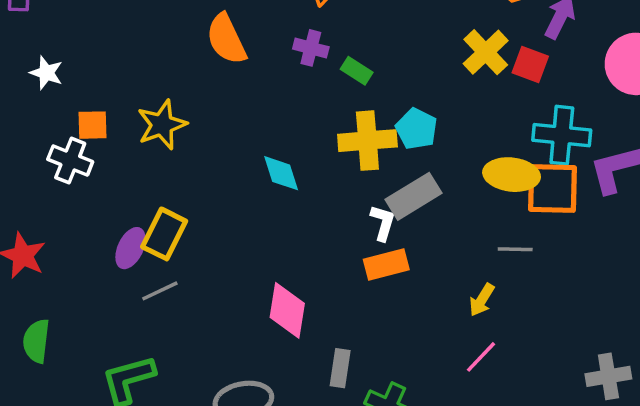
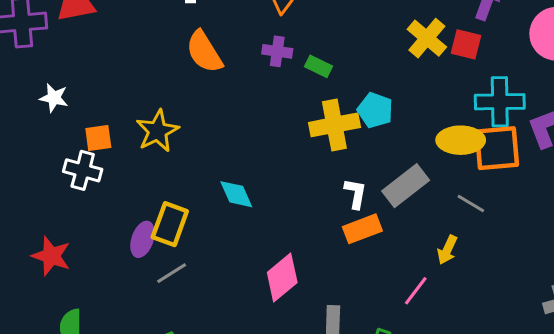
cyan diamond: (281, 173) -> (236, 194), moved
gray rectangle: (414, 196) -> (406, 186), moved
gray line: (515, 249) -> (471, 204), turned 36
pink diamond: (287, 310) -> (282, 278), turned 48
pink line: (481, 357) -> (416, 291), moved

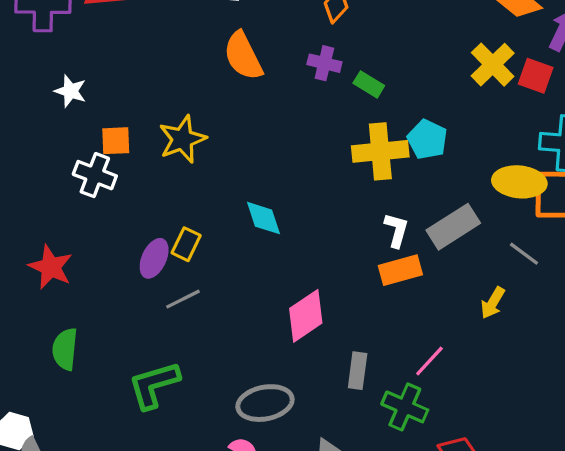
yellow rectangle: (170, 224) -> (186, 244), size x0.7
pink line: (416, 291) -> (429, 361), moved

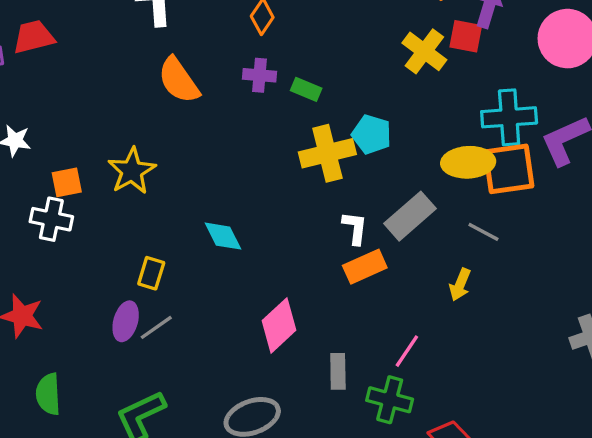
red square: (536, 76) -> (466, 36), moved
purple ellipse: (154, 258) -> (126, 321), moved

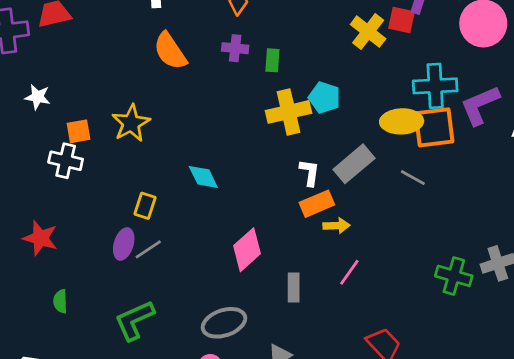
green rectangle: (306, 89) -> (272, 60), turned 70
yellow arrow: (460, 285) -> (336, 226), moved, turned -115
green semicircle: (48, 394) -> (60, 301), size x0.7
green cross: (390, 400) -> (454, 276), moved

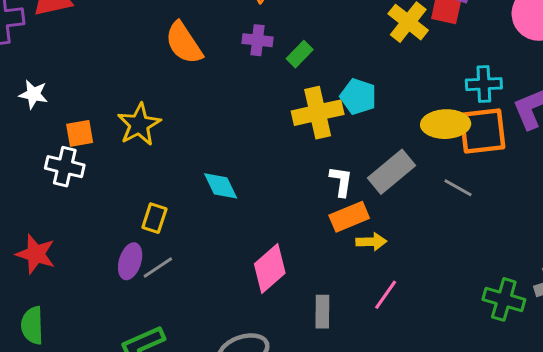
green rectangle: (272, 60) -> (300, 54), turned 40
cyan cross: (435, 86) -> (484, 84), size x0.7
green semicircle: (60, 301) -> (32, 325), moved, size x1.4

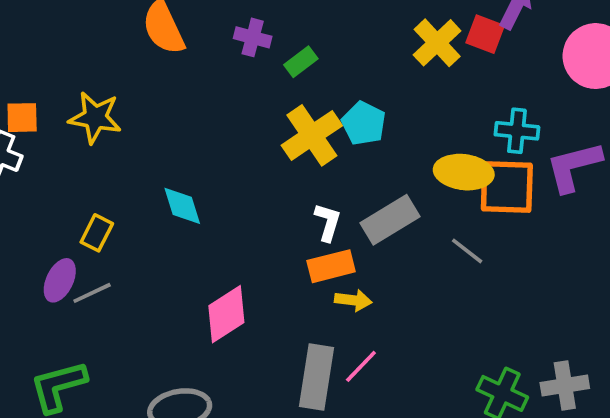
yellow cross: (318, 113) -> (312, 135), turned -30
yellow star: (139, 124) -> (95, 118), turned 30
gray rectangle: (322, 312) -> (317, 377), moved, size x1.6

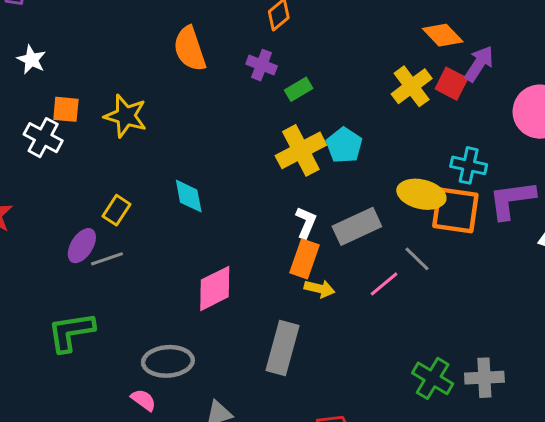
orange rectangle: (331, 266) -> (305, 259), turned -63
pink line: (361, 366) -> (384, 284), moved

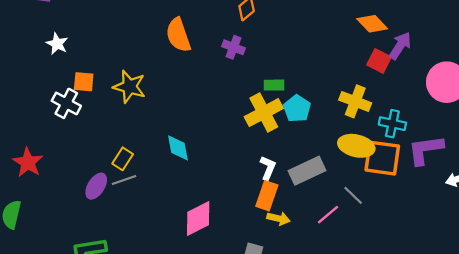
yellow cross: (412, 86) -> (355, 101), moved, turned -32
green rectangle: (299, 89) -> (274, 85), moved, turned 30
gray line: (107, 259) -> (124, 180), moved

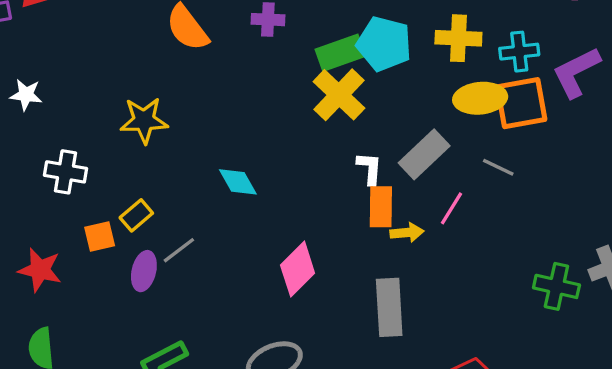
orange square: (84, 82) -> (100, 237), moved
green rectangle: (274, 85) -> (340, 53), size x1.6
cyan pentagon: (297, 109) -> (384, 44), moved, size x1.4
yellow rectangle: (123, 159) -> (136, 215), moved, turned 35
pink line: (328, 215) -> (451, 208), moved

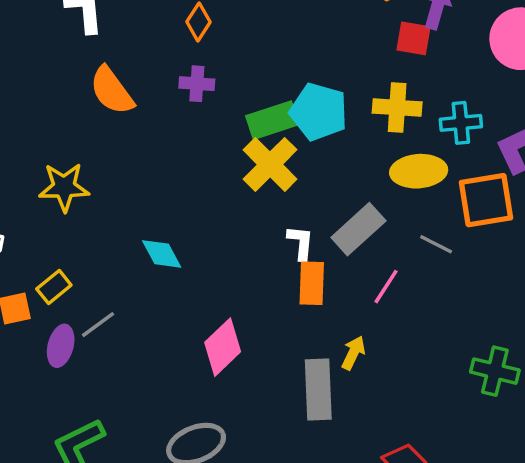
orange square: (521, 103) -> (486, 200), moved
yellow arrow: (407, 233) -> (353, 353), moved, turned -60

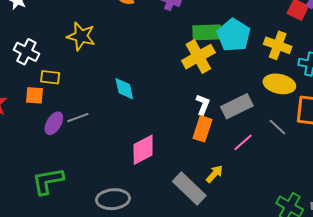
yellow rectangle: (54, 287) -> (50, 77), moved, turned 30
gray rectangle: (318, 390) -> (189, 189), turned -60

